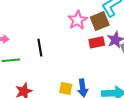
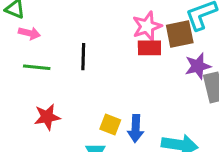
red rectangle: (97, 42) -> (149, 48), moved

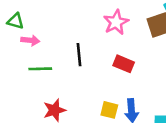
pink star: (147, 26) -> (116, 22), moved
red rectangle: (149, 48) -> (124, 64), moved, turned 30

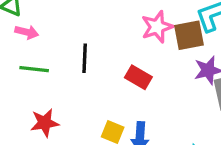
pink star: (116, 22) -> (157, 27), moved

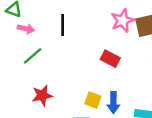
black line: (85, 58) -> (63, 25), moved
green line: (34, 69) -> (33, 56), turned -45

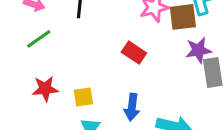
yellow square: (93, 100) -> (83, 97), moved, turned -35

